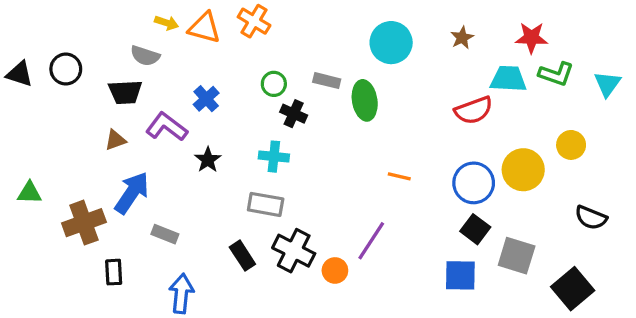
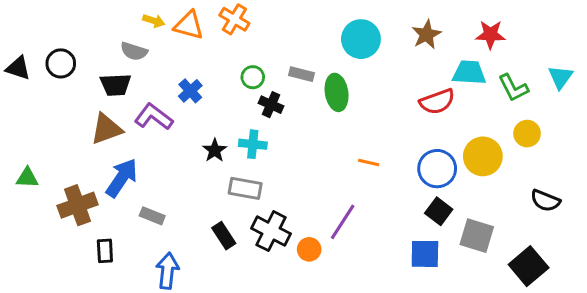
brown star: (462, 38) -> (426, 35), size x1.4
green L-shape: (556, 74) -> (513, 88), moved, turned 44
brown triangle: (115, 140) -> (106, 129), size x1.6
black star: (208, 160) -> (215, 150), moved

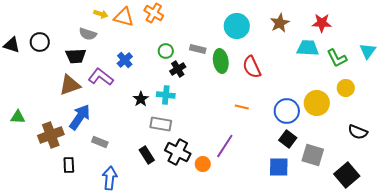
red semicircle: (437, 102) -> (252, 67), moved, turned 85
black cross: (271, 105) -> (178, 69), turned 35

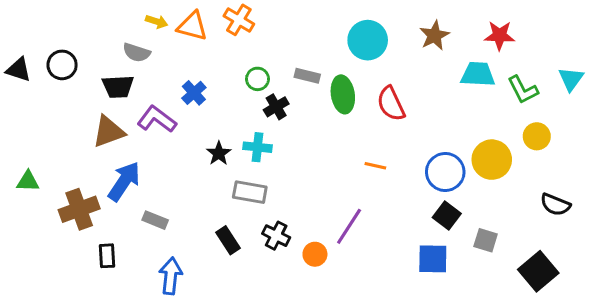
black cross: (178, 152) -> (276, 236), size x0.7
gray square: (313, 155) -> (486, 240), size x0.7

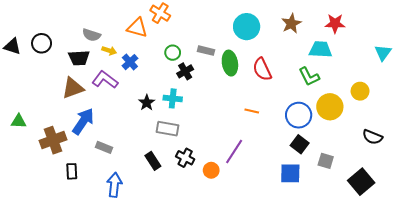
yellow arrow: (157, 22) -> (109, 51), moved
orange triangle: (192, 26) -> (137, 28), moved
green L-shape: (523, 90) -> (309, 77), moved

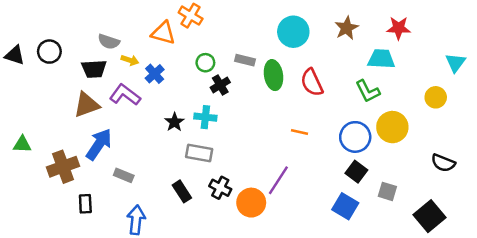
yellow circle: (360, 91) -> (436, 97), moved
orange circle: (211, 170) -> (251, 203), size x1.5
blue square: (290, 173) -> (345, 206), turned 30

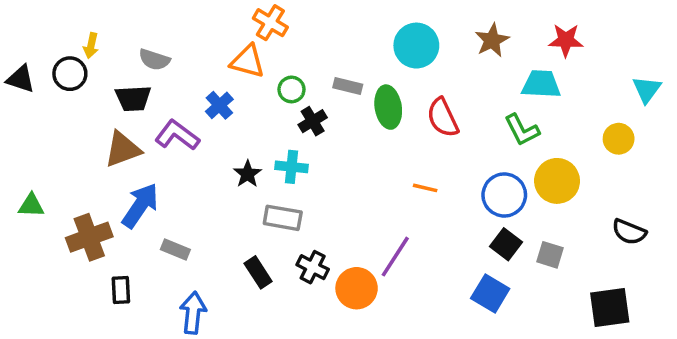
orange triangle: (163, 33) -> (248, 61), moved
yellow arrow: (130, 60) -> (91, 46), moved, turned 84
gray square: (387, 191) -> (550, 255), moved
black square: (430, 216) -> (610, 308), turned 32

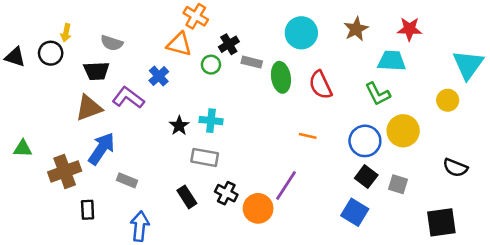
cyan triangle: (647, 89) -> (468, 65), size x1.5
black cross: (313, 121) -> (229, 44), moved

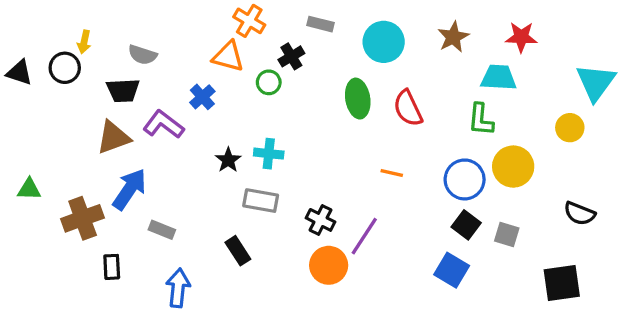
gray rectangle: (252, 62) -> (321, 24), moved
green L-shape: (378, 94) -> (481, 120), turned 32
black cross: (226, 193) -> (321, 220), moved

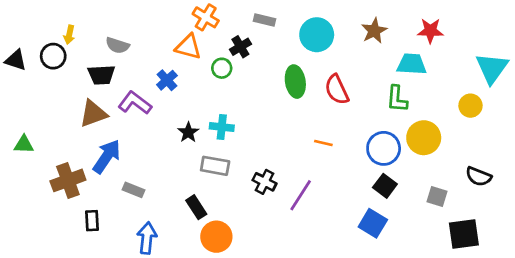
green triangle: (29, 189) -> (24, 144), moved
gray square: (507, 235) -> (437, 197), moved
orange circle: (329, 265) -> (216, 237), moved

